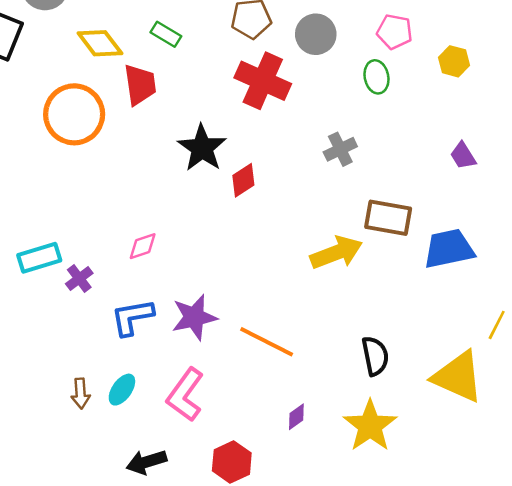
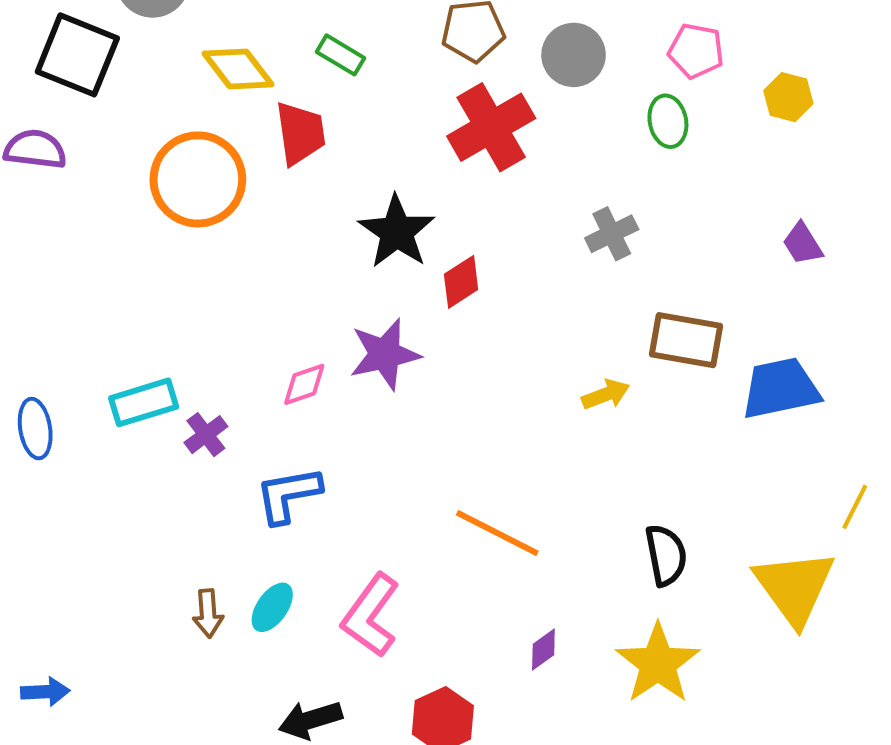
red cross: (263, 81) -> (491, 127), turned 36
yellow arrow: (336, 253) -> (606, 394), size x0.6
purple star: (194, 317) -> (385, 354), moved
yellow triangle: (458, 377) -> (794, 587), turned 30

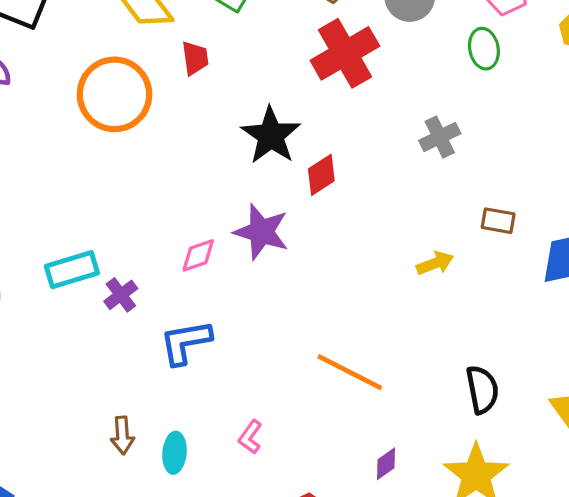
red trapezoid: (300, 133) -> (195, 58), size x0.7
brown rectangle: (686, 340) -> (498, 221), size x0.6
purple star: (385, 354) -> (261, 232), turned 30
cyan ellipse: (272, 607) -> (175, 453), moved, turned -30
pink L-shape: (371, 615) -> (250, 437), size x0.5

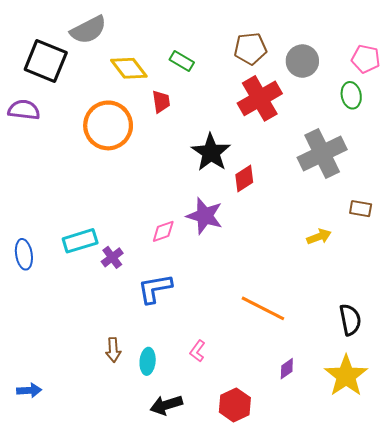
gray cross: (440, 137) -> (322, 153), size x1.8

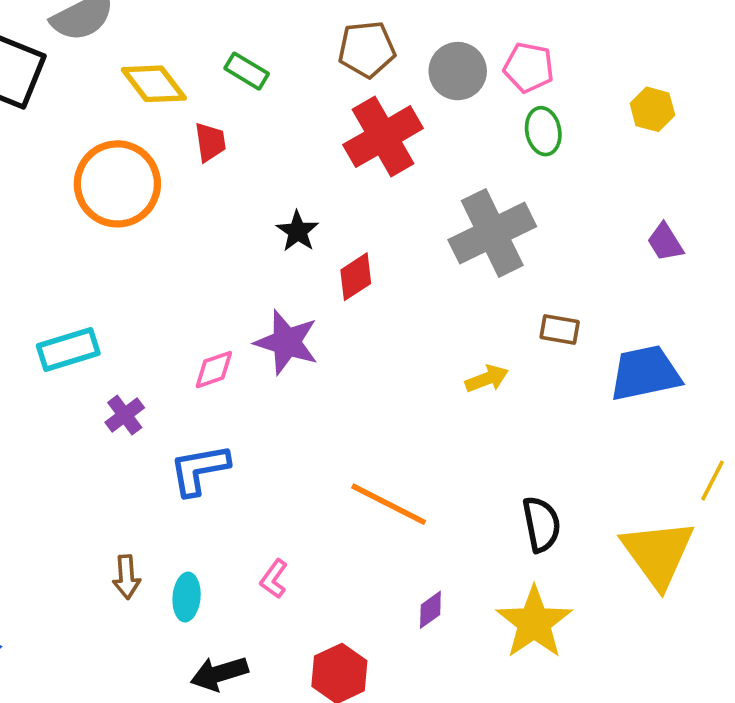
pink pentagon: (366, 59) -> (529, 67), moved
black star: (211, 152) -> (298, 231), size x0.6
cyan rectangle: (80, 241) -> (68, 350), moved

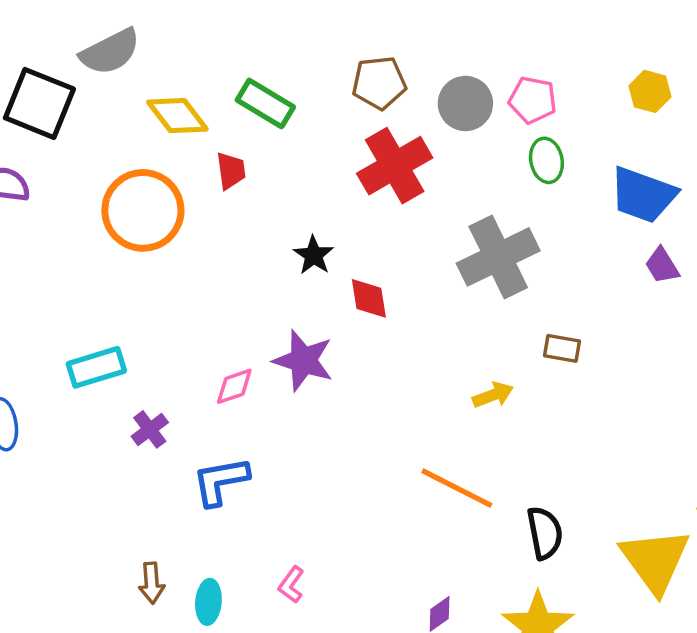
green rectangle: (247, 71) -> (265, 103), size x1.4
yellow hexagon: (652, 109) -> (650, 91), moved
red diamond: (356, 277) -> (369, 298), turned -66
blue trapezoid: (645, 373) -> (643, 195), moved, turned -148
orange line: (389, 504) -> (457, 488), moved

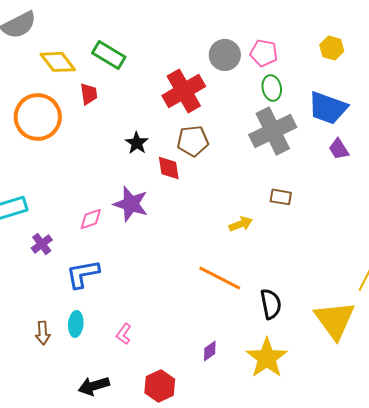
brown pentagon: (379, 83) -> (193, 141), moved
gray cross: (498, 257) -> (273, 131), moved
cyan ellipse: (208, 602) -> (76, 324), moved

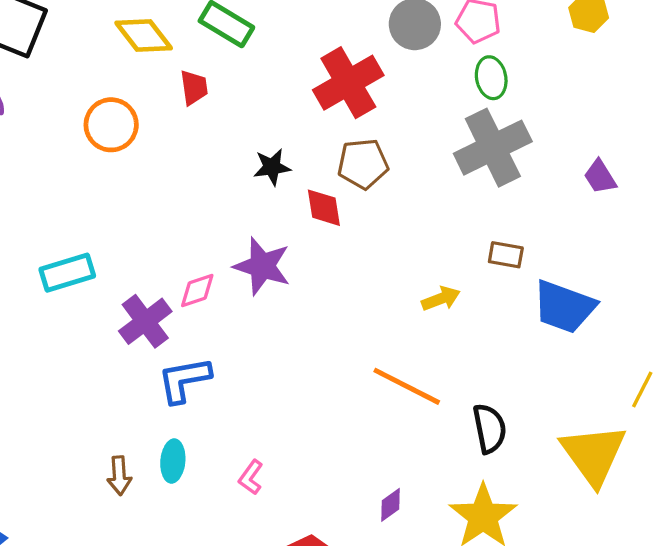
blue trapezoid: (328, 108) -> (564, 307), moved
orange circle: (38, 117) -> (111, 125), size x0.7
black star: (137, 143) -> (272, 167), turned 30
purple cross: (42, 244) -> (145, 321), moved, size x1.5

